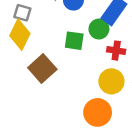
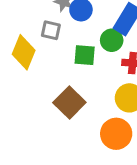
gray square: (22, 13) -> (51, 30), moved
brown square: (42, 68) -> (69, 102), moved

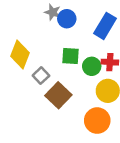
gray square: (51, 30) -> (41, 76), moved, turned 35
green circle: (112, 40) -> (92, 66), moved

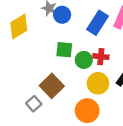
yellow diamond: (20, 54) -> (19, 26), moved, turned 35
gray square: (41, 76) -> (34, 104), moved

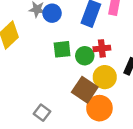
brown square: (52, 86) -> (85, 90), moved

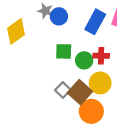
gray square: (42, 113) -> (63, 90), moved

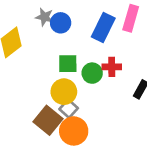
yellow circle: (100, 83) -> (64, 92), moved
brown square: (80, 92) -> (48, 120), moved
orange circle: (91, 111) -> (74, 131), moved

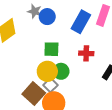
green circle: (92, 73) -> (61, 71), moved

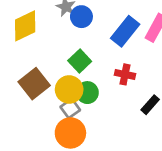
green square: (51, 49) -> (80, 61), turned 35
brown square: (34, 93) -> (34, 84), moved

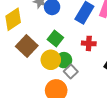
brown square: (34, 84) -> (27, 46), moved
gray square: (70, 108) -> (71, 71), moved

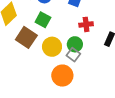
green square: (55, 39) -> (43, 20), moved
green circle: (64, 60) -> (75, 44), moved

